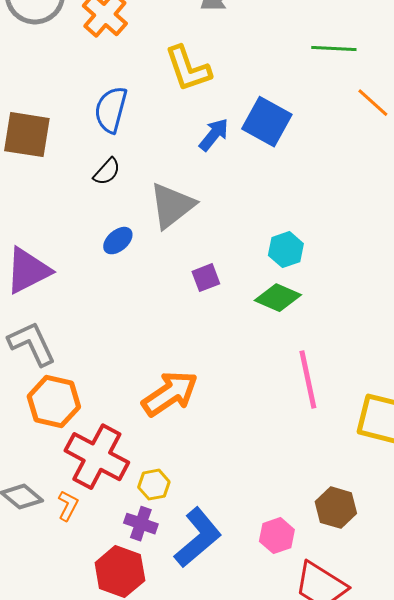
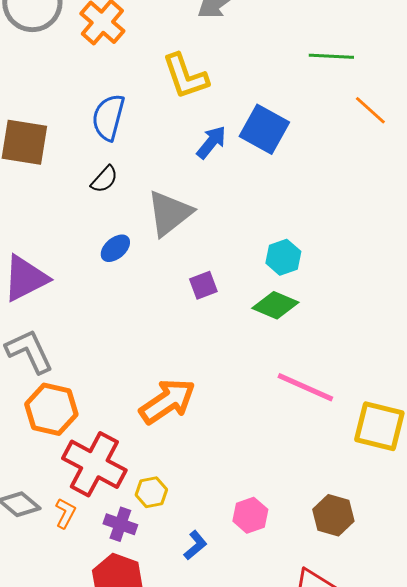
pink line: (308, 380) -> (305, 387), turned -54
purple cross: (141, 524) -> (120, 524), moved
pink hexagon: (277, 536) -> (250, 515), moved
blue L-shape: (198, 538) -> (195, 545), size x0.5

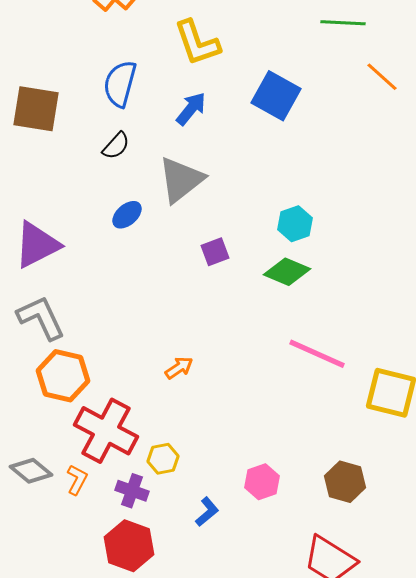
blue arrow: (211, 142) -> (191, 109), moved
orange arrow: (167, 401) -> (179, 368), size x0.5

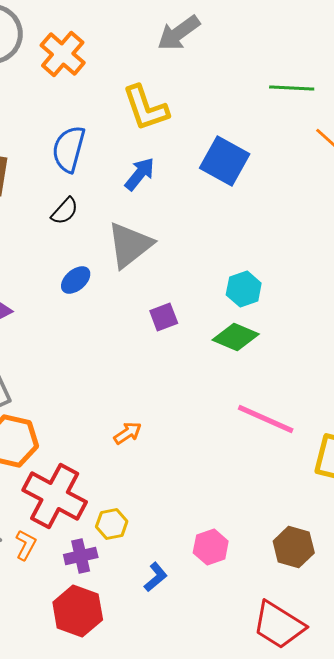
purple cross: (132, 491) -> (81, 556), turned -32

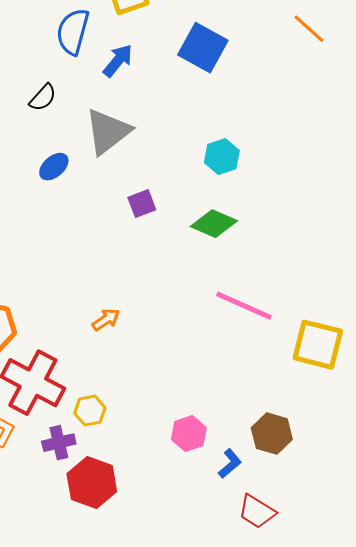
blue semicircle: (69, 149) -> (73, 32), moved
cyan hexagon: (244, 289) -> (222, 157), moved
blue L-shape: (156, 577) -> (230, 464), moved
red hexagon: (78, 611) -> (92, 483), moved
red trapezoid: (279, 625) -> (257, 512), size x0.7

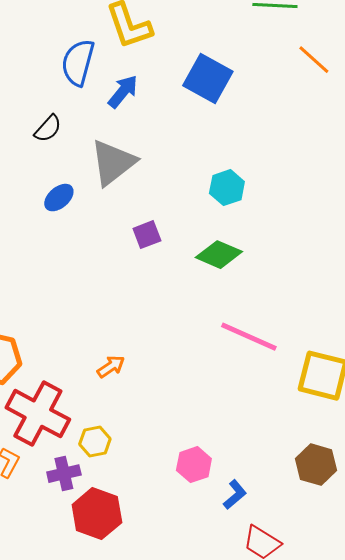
orange arrow: (106, 320) -> (111, 367), moved
brown hexagon: (272, 434) -> (316, 465), moved

